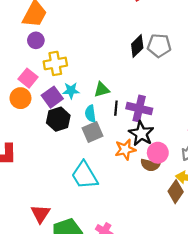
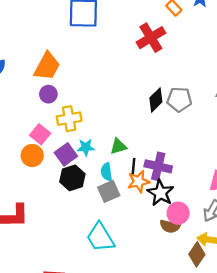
orange star: (125, 149) -> (139, 181), moved

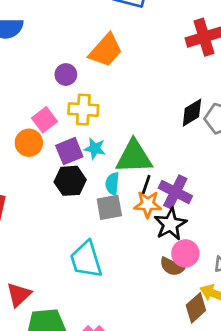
orange trapezoid: (47, 66) -> (106, 50), moved
green triangle: (118, 146) -> (134, 157), size x1.8

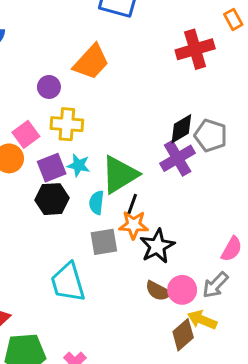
green triangle: (134, 157) -> (120, 175), turned -30
purple cross: (175, 192) -> (178, 158), moved, turned 32
gray square: (109, 207) -> (104, 242), moved
pink circle: (185, 253) -> (182, 290), moved

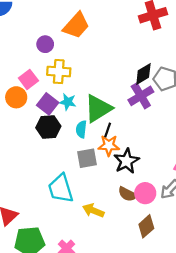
purple square: (52, 168) -> (48, 104), turned -30
yellow arrow: (202, 320) -> (93, 211), moved

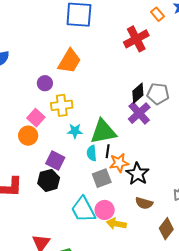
purple square: (48, 104) -> (55, 161), moved
green triangle: (98, 108) -> (103, 132), turned 32
black hexagon: (48, 127) -> (49, 180), moved
black line: (108, 130) -> (108, 151), moved
pink circle: (145, 193) -> (105, 210), moved

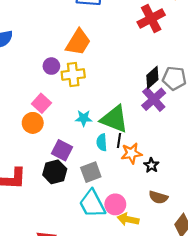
yellow cross: (62, 105) -> (73, 75), moved
green triangle: (103, 132) -> (114, 119), turned 32
black star: (137, 174) -> (151, 165), size x0.6
gray square: (102, 178) -> (91, 172), moved

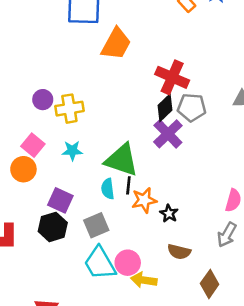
red cross: (151, 19) -> (172, 77), moved, turned -36
orange trapezoid: (78, 42) -> (116, 44), moved
cyan star: (84, 118) -> (72, 151), moved

